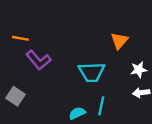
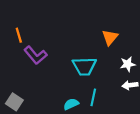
orange line: (20, 38) -> (19, 35), turned 64
gray square: (16, 96) -> (14, 102), moved

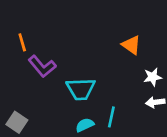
orange triangle: (110, 37) -> (131, 45), turned -35
cyan trapezoid: (84, 66) -> (81, 89), moved

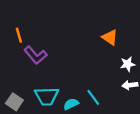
cyan trapezoid: (81, 89) -> (47, 96), moved
cyan line: (111, 117) -> (93, 97), turned -49

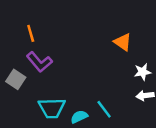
orange line: (19, 35) -> (31, 33), moved
gray square: (14, 102) -> (16, 79), moved

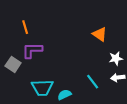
purple L-shape: (39, 62) -> (32, 50), turned 130
cyan line: (104, 109) -> (93, 82), moved

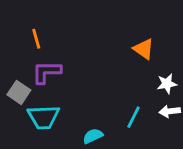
cyan line: (93, 82) -> (133, 117), turned 63
cyan trapezoid: (42, 88) -> (44, 117), moved

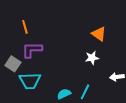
white star: (167, 84) -> (92, 58), moved
cyan line: (133, 117) -> (85, 92), moved

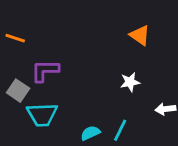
orange line: (25, 27) -> (15, 38), moved, turned -56
orange triangle: (99, 34) -> (140, 35), moved

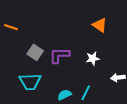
purple L-shape: (45, 71) -> (59, 55), moved
gray square: (18, 91) -> (35, 52), moved

